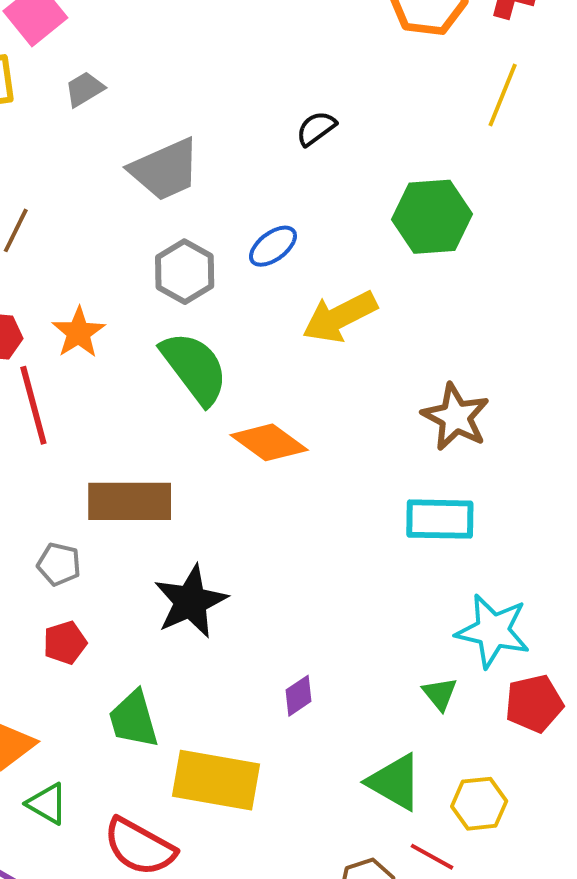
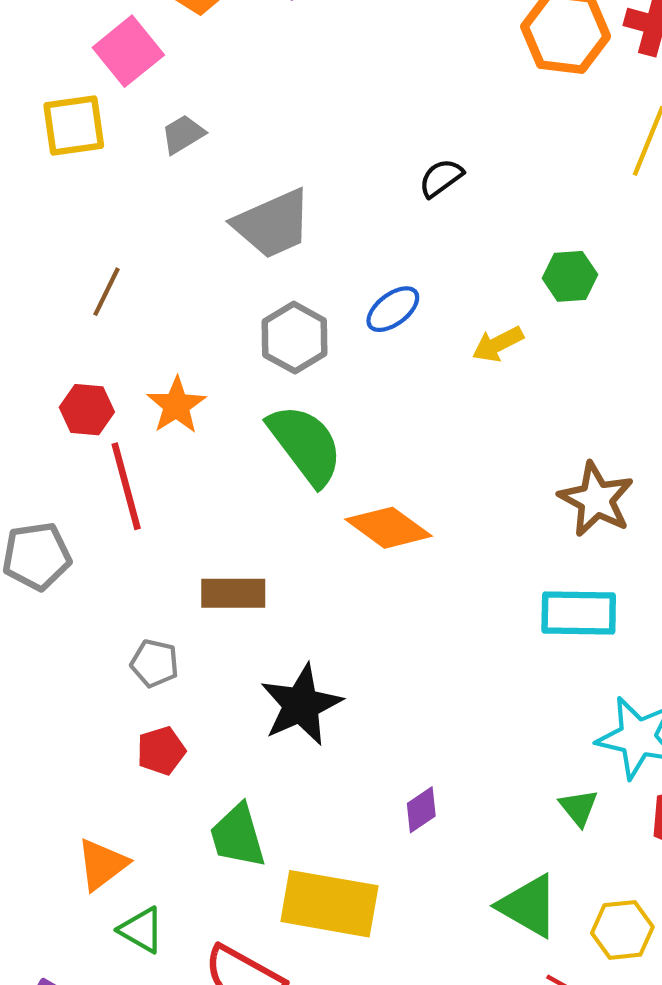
green hexagon: (432, 217) -> (570, 276), size x0.6
yellow arrow: (340, 317) -> (498, 344), moved, size x0.6
brown rectangle: (130, 501) -> (233, 593), size x0.7

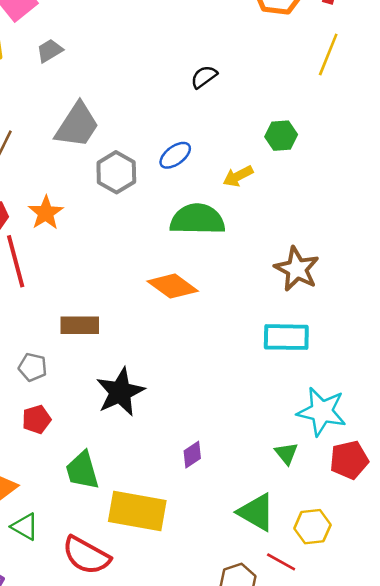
gray trapezoid: (273, 224) -> (77, 125), moved, turned -33
green semicircle: (305, 445) -> (197, 219), moved, turned -52

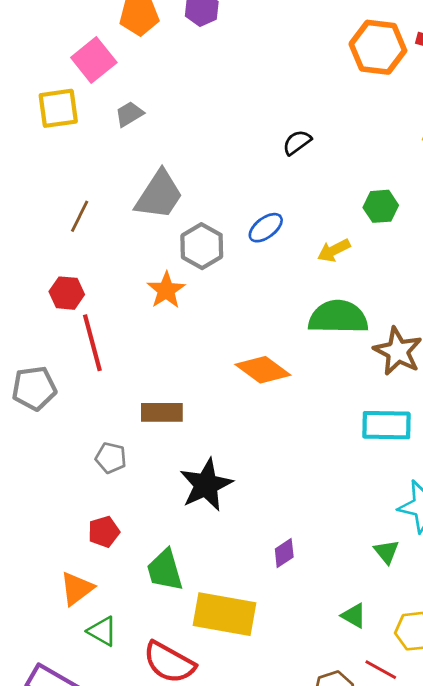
orange star: (46, 213) -> (166, 290), moved
green semicircle: (197, 219) -> (338, 317), moved
red pentagon: (37, 419) -> (104, 532), moved
green triangle: (256, 512) -> (354, 616), size x0.6

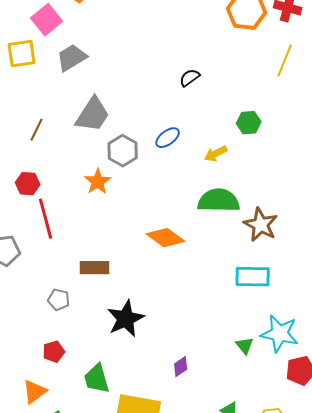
gray trapezoid: (129, 114) -> (72, 58), size x1.5
green triangle: (386, 552) -> (245, 346), moved

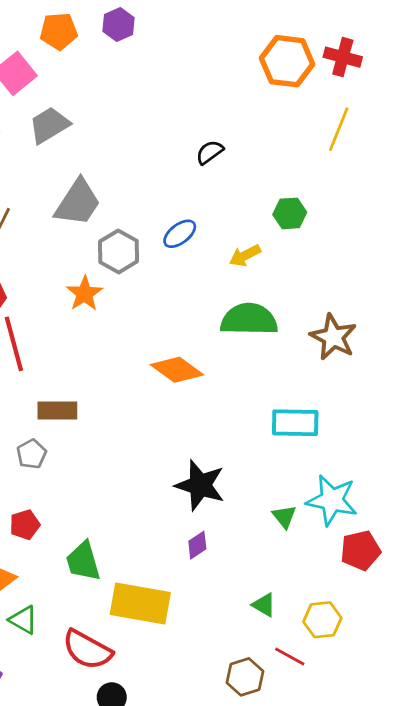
brown star: (261, 225) -> (333, 337), moved
brown rectangle: (95, 268) -> (57, 410), moved
gray pentagon: (59, 300) -> (32, 454), turned 30
black star: (126, 319) -> (200, 485), moved, turned -30

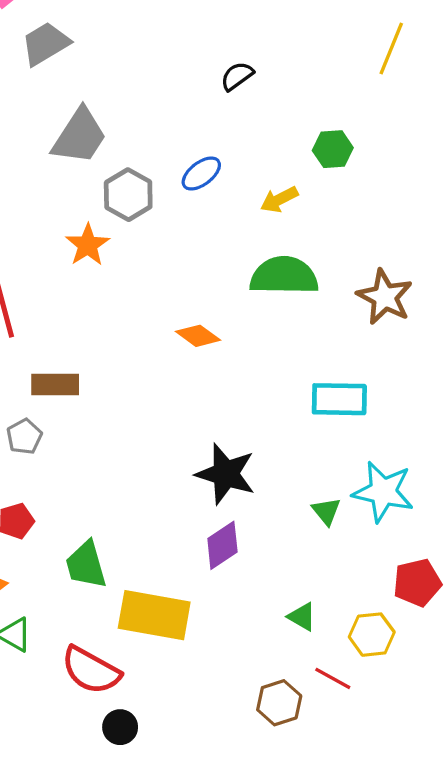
orange diamond: (177, 370) -> (198, 336), size x0.7
purple diamond: (197, 545) -> (222, 545), size x1.4
red pentagon: (360, 550) -> (417, 583), moved

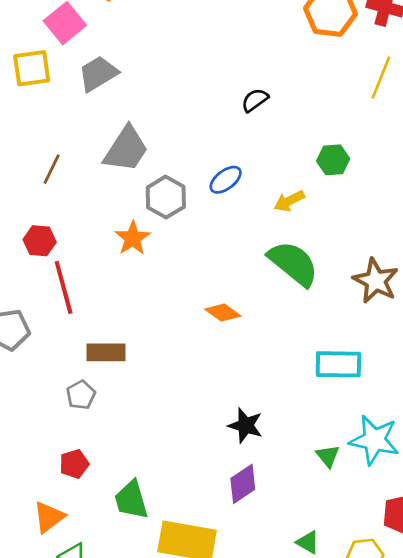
green semicircle: (284, 276) -> (293, 263), turned 38
black star: (226, 474) -> (245, 425), size x0.7

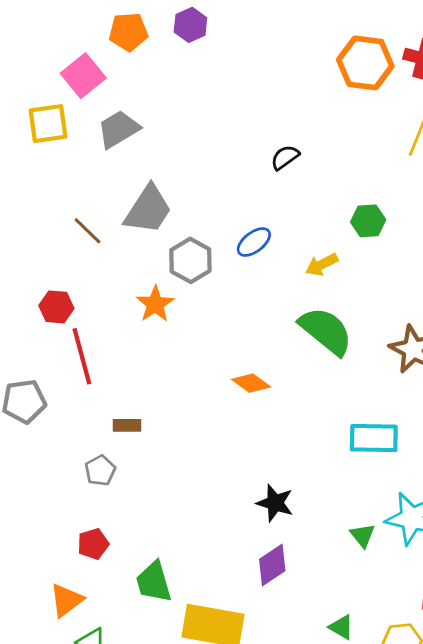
brown line: (52, 169) -> (87, 231), moved, turned -72
brown rectangle: (106, 352) -> (127, 425), size x0.7

